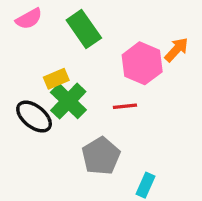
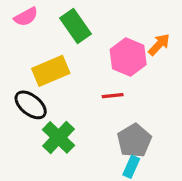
yellow rectangle: (56, 79) -> (51, 71), size x1.6
green cross: (68, 101) -> (58, 137), moved
gray pentagon: (101, 156) -> (134, 141), moved

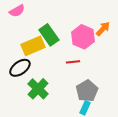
green rectangle: (75, 26) -> (49, 35), moved
black ellipse: (31, 105) -> (20, 68), turned -75

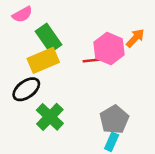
green rectangle: (49, 35) -> (49, 38), moved
red line: (73, 62) -> (92, 60), moved

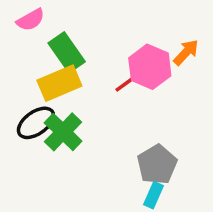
red line: (92, 60) -> (126, 83), turned -30
green cross: (50, 117) -> (63, 132), moved

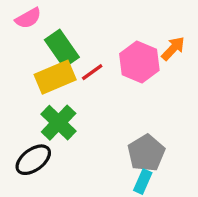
red line: (126, 83) -> (92, 72), moved
black ellipse: (36, 123) -> (33, 160), moved

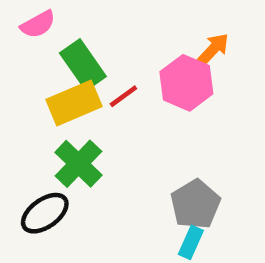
orange arrow: (173, 49) -> (213, 49), moved

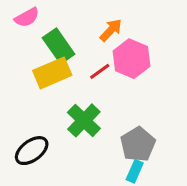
orange arrow: (213, 49) -> (111, 30), moved
red line: (123, 96) -> (100, 71), moved
green cross: (78, 164) -> (84, 120), moved

